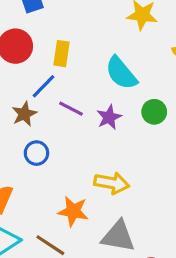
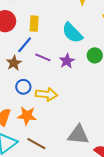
yellow arrow: (112, 183) -> (46, 94), moved
orange star: (73, 211) -> (27, 116), moved

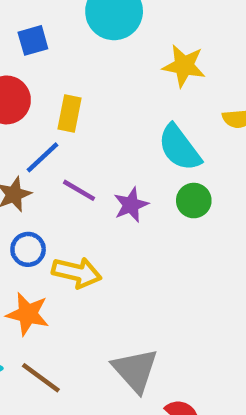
cyan semicircle: (72, 33) -> (179, 148), moved
gray triangle: (78, 135) -> (135, 370), turned 35

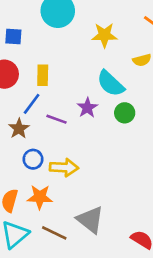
blue square: (33, 40) -> (13, 36), turned 30
purple star: (131, 205) -> (87, 108), moved
gray triangle: (135, 370) -> (90, 220), moved

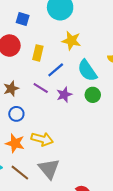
yellow star: (104, 35) -> (71, 41), moved
blue line: (32, 104) -> (56, 70), moved
purple star: (87, 108) -> (64, 95), moved
yellow arrow: (64, 167) -> (42, 139), moved

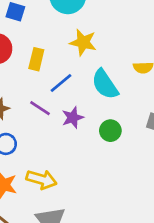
green circle: (93, 95) -> (110, 131), moved

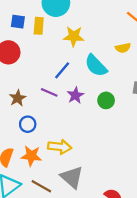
yellow rectangle: (36, 59) -> (39, 26), moved

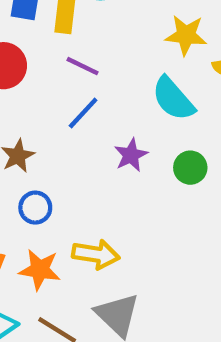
yellow star: (74, 36) -> (186, 35), moved
blue line: (62, 70) -> (83, 113), moved
purple line: (49, 92) -> (82, 66), moved

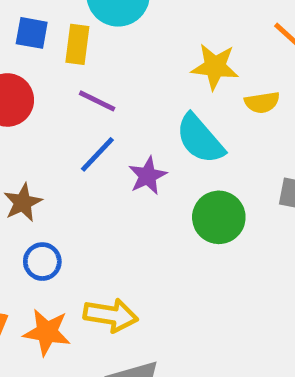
purple star: (131, 155) -> (148, 176), moved
green circle: (190, 168) -> (219, 217), size x1.4

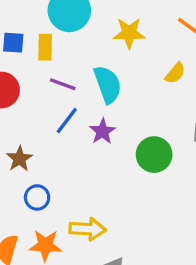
yellow star: (215, 67) -> (129, 33), moved
yellow semicircle: (262, 102) -> (175, 73), turned -35
cyan semicircle: (200, 139) -> (108, 84), moved, turned -153

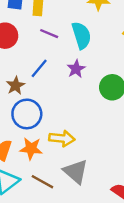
blue line: (67, 121) -> (39, 68), moved
blue circle: (37, 197) -> (27, 114), size x1.6

